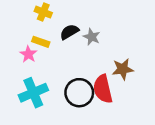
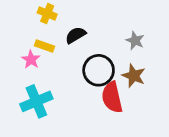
gray star: (92, 37) -> (135, 41), moved
brown star: (123, 69) -> (134, 76), turned 30
black circle: (79, 93) -> (99, 70), moved

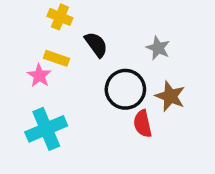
black semicircle: (76, 35) -> (96, 45), turned 85
gray star: (135, 41) -> (158, 48), moved
red semicircle: (112, 97) -> (143, 124), size x0.7

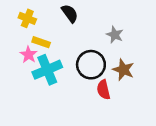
yellow cross: (60, 17) -> (27, 18), moved
black semicircle: (96, 45) -> (70, 13), moved
cyan cross: (46, 129) -> (47, 70), moved

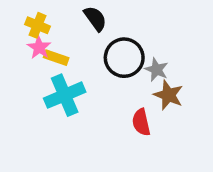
gray star: (115, 35) -> (156, 70), moved
pink star: (29, 55) -> (39, 47), moved
black circle: (91, 65) -> (124, 58), moved

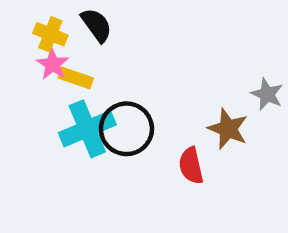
black semicircle: (95, 19) -> (96, 25), moved
black circle: (124, 58) -> (126, 129), moved
gray star: (156, 70) -> (267, 94), moved

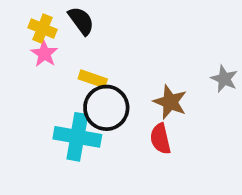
yellow rectangle: (76, 78) -> (93, 79), moved
cyan cross: (87, 129) -> (77, 137), moved, turned 33
brown star: (228, 129) -> (170, 102), moved

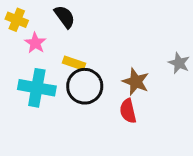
yellow cross: (42, 29) -> (17, 20), moved
cyan cross: (77, 137) -> (37, 88), moved

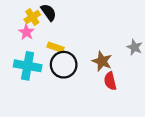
yellow cross: (17, 20) -> (32, 17), moved, turned 35
red semicircle: (128, 111) -> (110, 81), moved

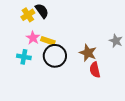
pink star: (26, 32) -> (33, 38), moved
cyan cross: (28, 66) -> (24, 57), size x0.6

